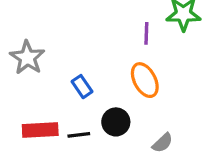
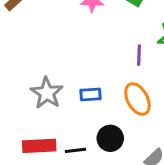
gray star: (27, 58) -> (47, 93), moved
blue rectangle: (82, 87) -> (91, 94), moved, turned -60

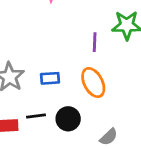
black line: (75, 150) -> (36, 116), moved

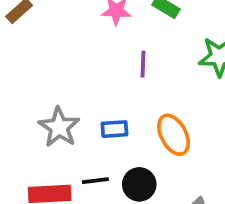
purple line: (95, 42) -> (143, 64), moved

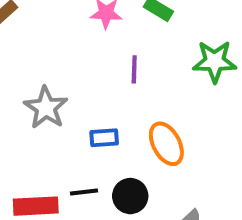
gray star: (59, 127) -> (46, 108), moved

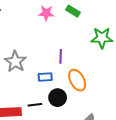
purple line: (134, 69) -> (61, 56), moved
black circle: (130, 196) -> (58, 98), moved

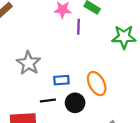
purple line: (61, 56) -> (78, 27), moved
black line: (35, 105) -> (48, 101), moved

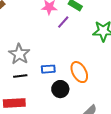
purple line: (78, 27) -> (63, 22), turned 40
black line: (48, 101) -> (20, 76), moved

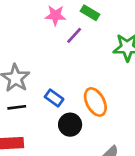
blue rectangle: (48, 69) -> (54, 98), turned 40

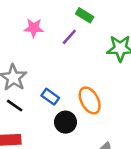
pink star: (55, 15) -> (34, 28), moved
black line: (17, 107) -> (15, 106), turned 42

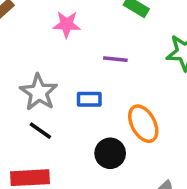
purple line: (69, 37) -> (115, 59), moved, turned 54
blue rectangle: (50, 97) -> (89, 99), moved, turned -36

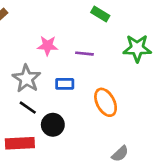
pink star: (67, 24) -> (48, 46), moved
black circle: (110, 153) -> (53, 125), moved

